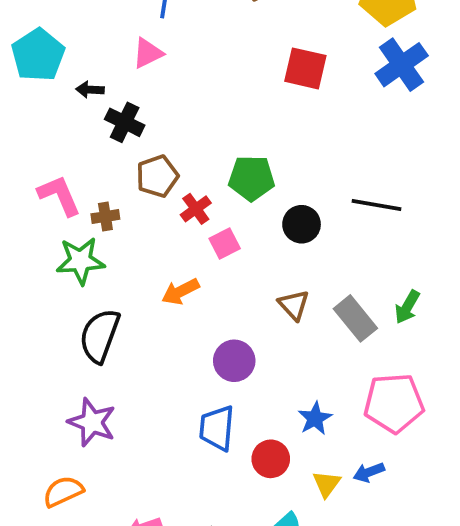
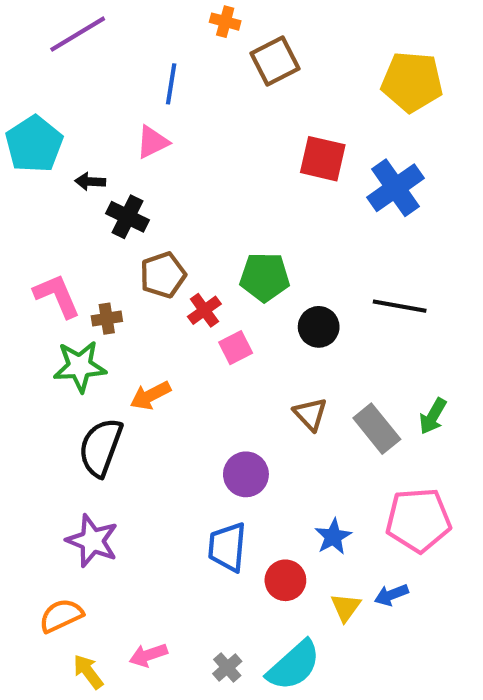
blue cross: (402, 65) -> (395, 188), moved
orange arrow: (180, 292) -> (150, 395), moved

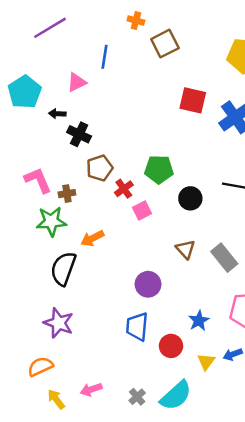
pink triangle: (152, 142) -> (77, 82), moved

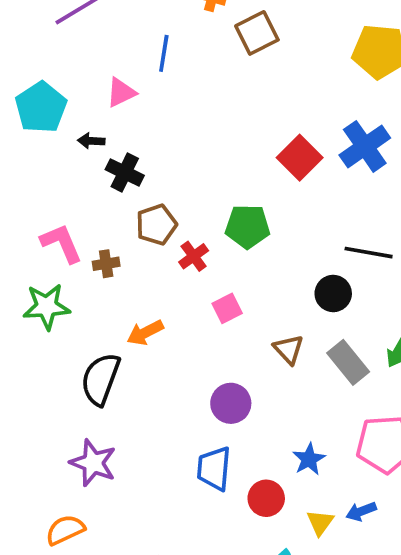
red square: (193, 100) -> (300, 158), moved, turned 32
black circle: (190, 198) -> (333, 293), moved
pink square: (142, 210) -> (227, 308), moved
green star: (51, 221) -> (47, 307), moved

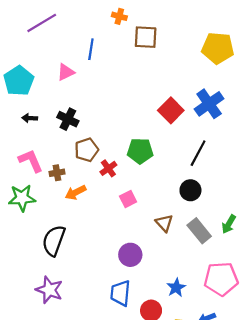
brown square: (257, 33) -> (146, 37), turned 30
black arrow: (91, 141) -> (30, 118), moved
black line: (369, 253) -> (198, 153), moved, turned -72
orange arrow: (145, 333) -> (76, 192), moved

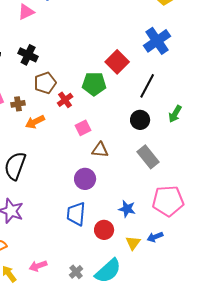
red square: (171, 110) -> (117, 62), moved
brown triangle: (164, 223) -> (100, 150), moved, turned -42
green arrow: (229, 224) -> (175, 114), moved
blue star: (176, 288) -> (127, 209), turned -30

